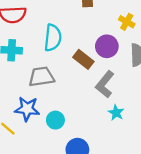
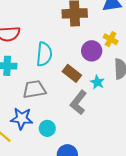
purple circle: (107, 46) -> (92, 51), moved
gray L-shape: (105, 84) -> (78, 102), moved
cyan star: (116, 113) -> (97, 82), moved

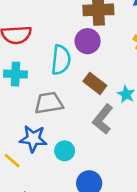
purple circle: (92, 51) -> (88, 41), moved

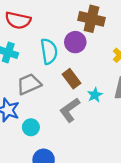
cyan semicircle: (61, 60) -> (49, 51), turned -30
gray trapezoid: (49, 103) -> (29, 84), turned -30

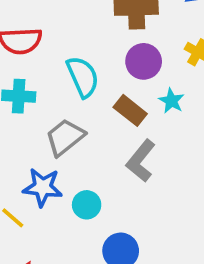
purple circle: (75, 42) -> (144, 61), moved
cyan star: (95, 95) -> (171, 101), moved

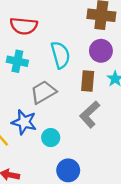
brown rectangle: (130, 110) -> (88, 81), turned 48

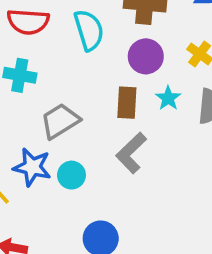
cyan semicircle: (60, 55) -> (89, 30), moved
cyan circle: (51, 138) -> (71, 175), moved

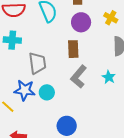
cyan star: (168, 98) -> (109, 77), moved
gray trapezoid: (60, 121) -> (37, 63), turned 120

